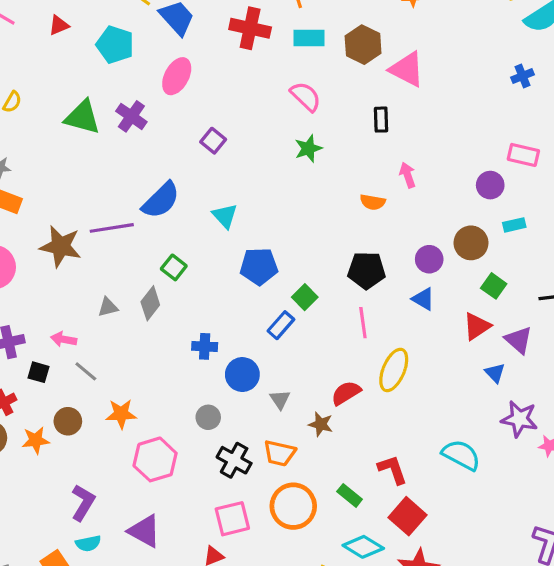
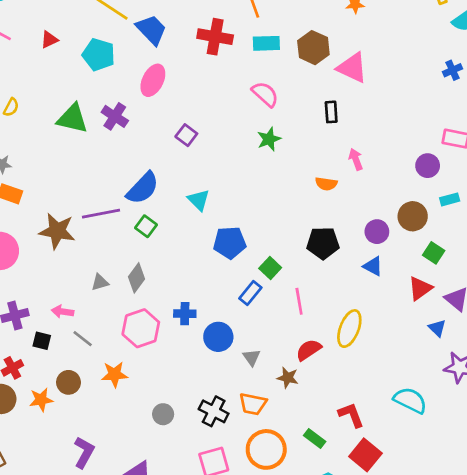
green square: (174, 267) -> (146, 226), moved
pink line: (363, 323) -> (299, 301), moved
gray circle: (208, 417) -> (163, 414), moved
pink hexagon: (155, 459) -> (141, 328), moved

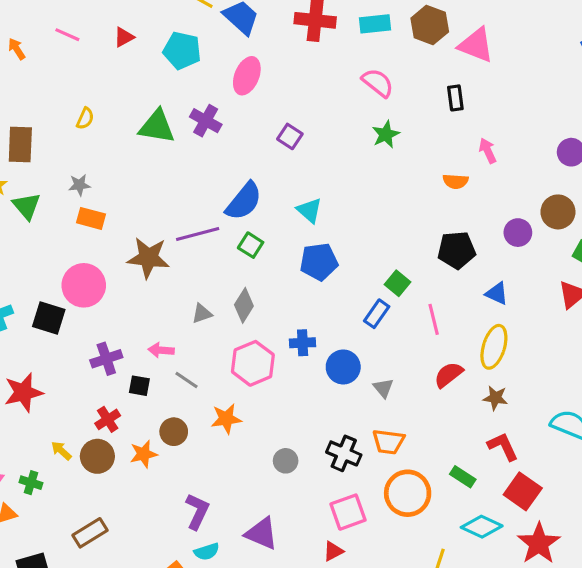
blue pentagon: (230, 243) -> (319, 262), moved
blue triangle: (373, 266) -> (497, 293), moved
brown star: (288, 378) -> (495, 398), moved

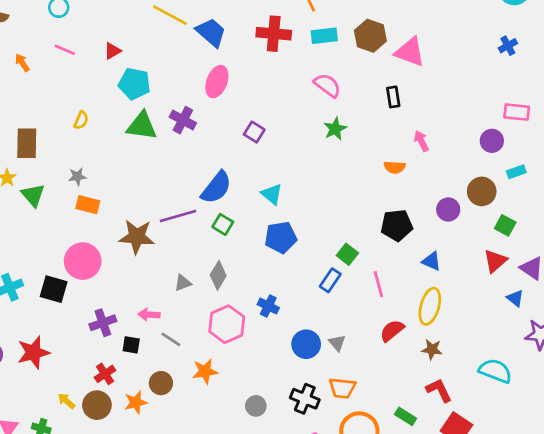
cyan pentagon: (182, 51) -> (134, 84), moved
blue cross: (303, 343) -> (268, 306), turned 30
blue circle: (343, 367) -> (306, 344), moved

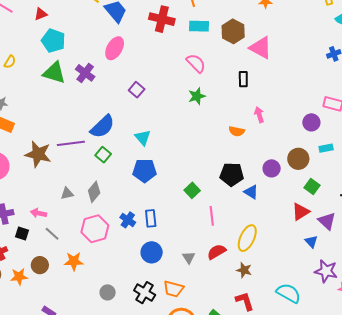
blue triangle: (431, 261) -> (251, 192), moved
blue rectangle: (330, 280) -> (151, 218), moved, turned -48
gray triangle: (337, 343) -> (189, 257), moved

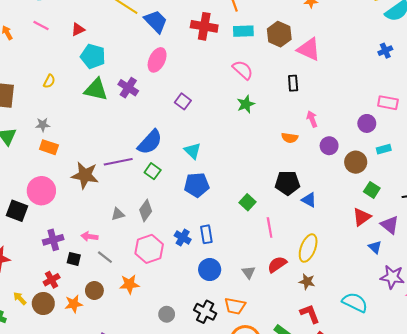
purple circle: (272, 168) -> (329, 146), moved

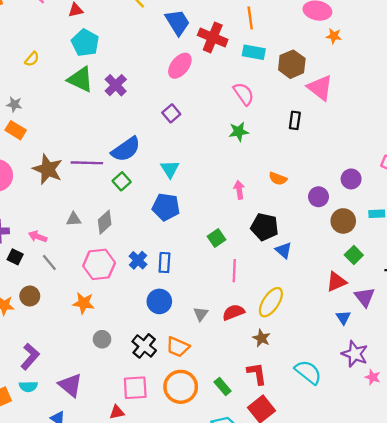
blue trapezoid: (156, 21) -> (177, 22), moved
pink ellipse: (157, 60) -> (180, 66), moved
pink arrow: (312, 119) -> (239, 190), moved
purple circle: (367, 123) -> (351, 179), moved
orange star: (129, 284) -> (84, 303), moved

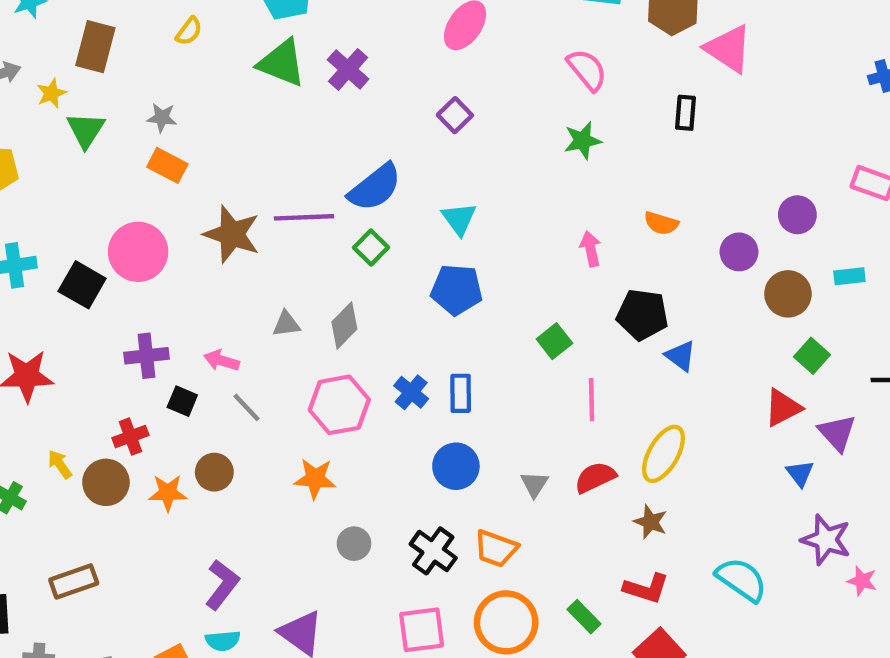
red L-shape: (257, 374) -> (646, 588), turned 120

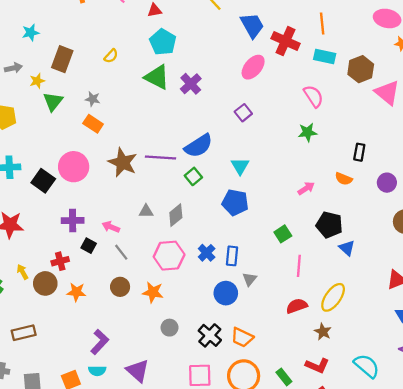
black rectangle: (686, 113) -> (359, 152), moved
pink arrow: (591, 249) -> (306, 188), turned 63
purple circle: (739, 252) -> (387, 183), moved
brown circle: (214, 472) -> (120, 287), moved
gray triangle: (534, 484) -> (250, 279), moved

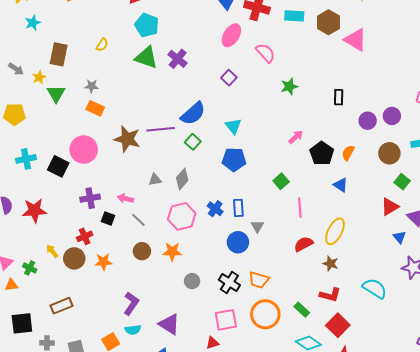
cyan star: (31, 33) -> (33, 23), moved
gray arrow: (13, 68) -> (16, 69), turned 56
pink semicircle: (313, 96) -> (265, 53), moved
orange semicircle: (344, 179) -> (348, 153), moved, turned 105
black pentagon: (329, 225) -> (322, 153), moved, turned 30

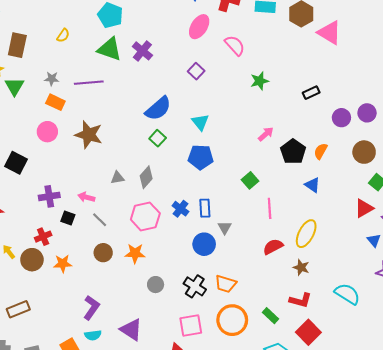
black rectangle: (339, 97) -> (311, 93), turned 63
purple line: (161, 129) -> (89, 83), moved
pink circle: (84, 150) -> (47, 132), moved, size x0.7

